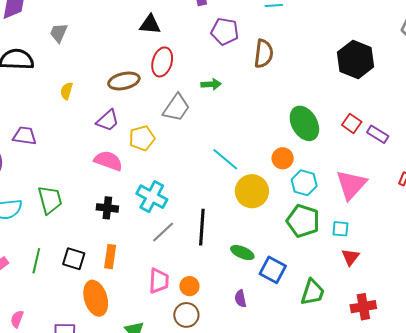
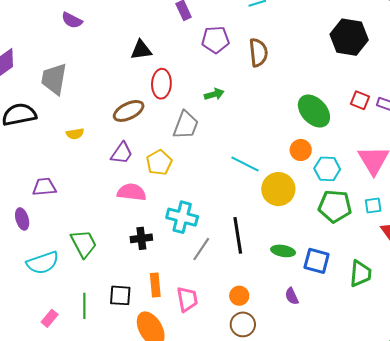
gray trapezoid: (59, 33) -> (54, 79), size x1.6
yellow semicircle: (67, 91) -> (75, 134), turned -102
pink trapezoid: (159, 281) -> (187, 299), moved

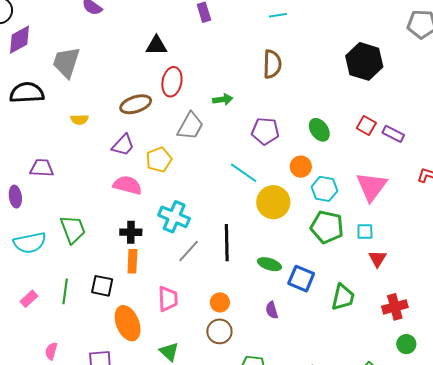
purple pentagon: (215, 40) -> (265, 131), moved
green ellipse: (314, 111) -> (319, 130), size x0.7
orange rectangle: (155, 285) -> (132, 261), moved

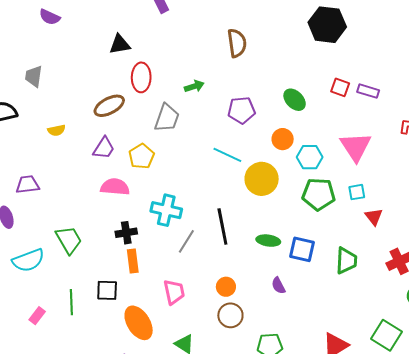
gray trapezoid: (66, 62) -> (34, 76), size x0.7

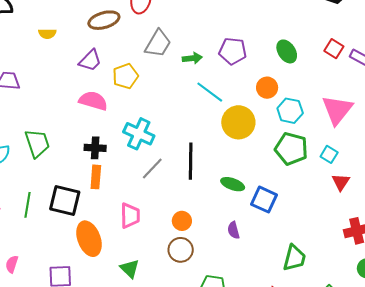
green arrow: (194, 86) -> (192, 58), moved
cyan square: (357, 192) -> (329, 154), turned 30
green trapezoid: (346, 261) -> (294, 258), moved
black square: (107, 290) -> (65, 201), size x1.4

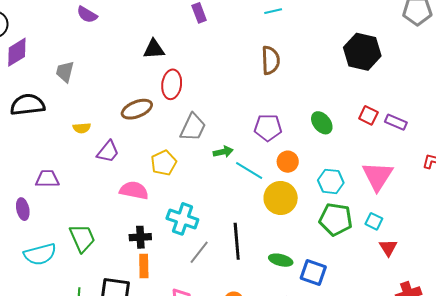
green arrow: (192, 58) -> (223, 152), moved
purple trapezoid: (90, 61) -> (108, 152), moved
orange circle: (267, 88) -> (288, 162), moved

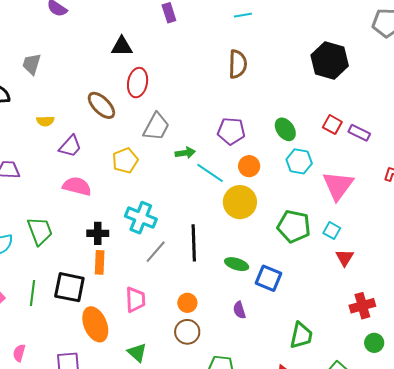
brown ellipse: (137, 109) -> (101, 105), turned 64
cyan hexagon: (331, 181) -> (299, 161), moved
pink semicircle: (134, 190) -> (77, 186), moved

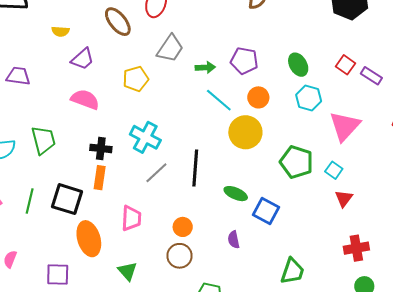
green arrow: (185, 153) -> (205, 67), moved

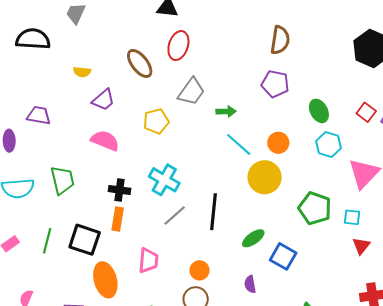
purple pentagon: (244, 61) -> (275, 84), moved
cyan square: (334, 170) -> (352, 217), turned -30
green ellipse: (236, 194) -> (253, 238), turned -60

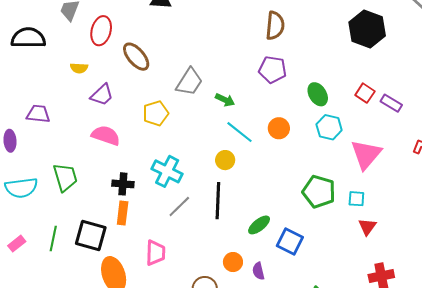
red ellipse: (178, 46) -> (101, 31), moved
green arrow: (226, 111) -> (225, 100), turned 30
yellow circle: (265, 177) -> (225, 160), moved, size x0.6
orange circle: (199, 270) -> (233, 262), moved

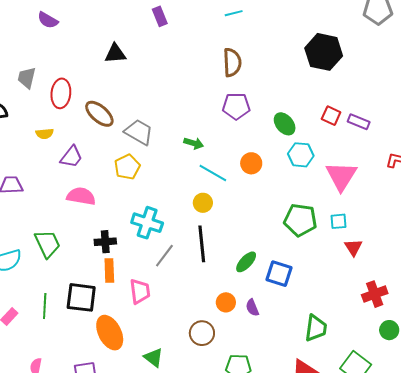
gray trapezoid: (189, 82) -> (139, 132), moved, turned -84
pink trapezoid: (155, 253) -> (140, 291), moved

